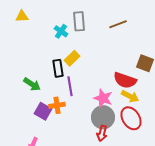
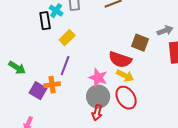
black rectangle: (58, 68) -> (45, 21), moved
green arrow: (32, 84) -> (17, 68), moved
purple line: (70, 86) -> (65, 66), turned 30

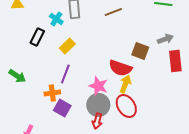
black rectangle: (45, 21) -> (37, 37), moved, turned 36
yellow arrow: (125, 76) -> (125, 84), turned -96
purple square: (38, 91) -> (62, 108), moved

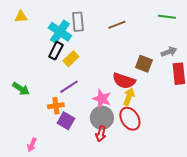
cyan cross: (56, 19) -> (60, 32), size x1.6
black rectangle: (37, 37) -> (56, 51), moved
purple line: (65, 74) -> (69, 87), turned 36

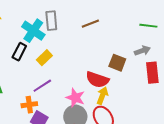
green line: (167, 17) -> (148, 26), moved
black rectangle: (56, 51) -> (19, 52), moved

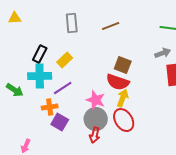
cyan cross: (33, 31) -> (40, 76), moved, turned -35
brown square: (117, 63) -> (123, 65), moved

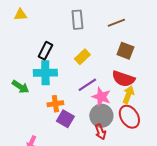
yellow rectangle: (65, 60) -> (82, 57), moved
brown square: (123, 65) -> (125, 51), moved
purple line: (63, 88) -> (87, 85), moved
red arrow: (95, 135) -> (100, 132), turned -35

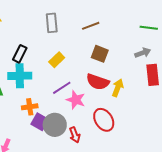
yellow arrow: (128, 95) -> (118, 88), moved
gray circle: (101, 116) -> (55, 125), moved

